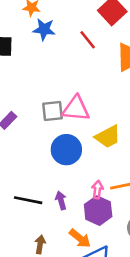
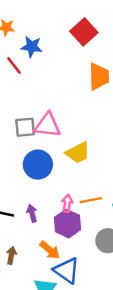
blue star: (44, 29) -> (32, 47), moved
red line: (88, 40) -> (14, 66), moved

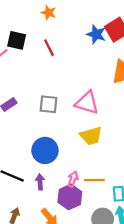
blue star: (32, 47) -> (96, 34), moved
pink triangle: (48, 125) -> (87, 103), moved
blue circle: (38, 165) -> (45, 150), moved

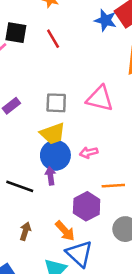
yellow trapezoid: (91, 136) -> (53, 134), moved
pink arrow: (73, 179) -> (89, 152), moved, turned -119
purple arrow: (40, 182) -> (50, 176), moved

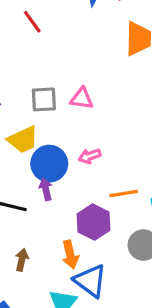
pink triangle: (100, 99) -> (82, 98), moved, size x0.7
yellow trapezoid: (53, 134) -> (23, 140), moved
orange arrow: (65, 231) -> (70, 255), turned 35

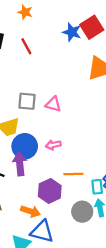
purple arrow: (46, 189) -> (20, 164), size x1.5
orange arrow: (70, 255) -> (31, 211), turned -66
blue triangle: (90, 281) -> (42, 231), turned -30

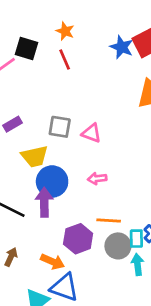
orange star: (25, 12) -> (65, 31), moved
pink arrow: (53, 145) -> (97, 179), moved
gray circle: (82, 212) -> (118, 246), moved

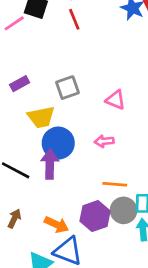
gray square: (60, 127) -> (67, 88), turned -30
pink triangle: (91, 133) -> (116, 100), moved
purple hexagon: (78, 239) -> (95, 216), moved

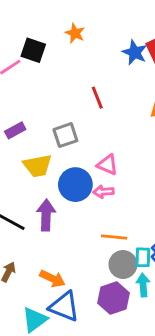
red line: (74, 19) -> (97, 98), moved
pink triangle: (116, 100) -> (107, 165), moved
blue circle: (58, 143) -> (75, 185), moved
purple hexagon: (95, 216) -> (114, 298), moved

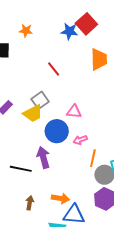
yellow trapezoid: (37, 166) -> (33, 113), moved
pink arrow: (103, 192) -> (80, 140), moved
orange line: (114, 237) -> (93, 158), turned -66

